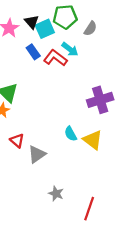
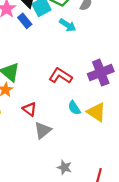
blue rectangle: (33, 52) -> (25, 21), moved
red L-shape: (55, 58) -> (60, 76), moved
red triangle: (17, 141) -> (30, 109), moved

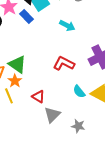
cyan arrow: (68, 25) -> (67, 26), moved
gray star: (64, 167) -> (78, 126), moved

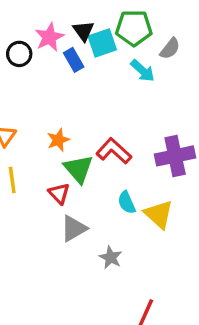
cyan arrow: (67, 26) -> (143, 71), moved
green triangle: (17, 64) -> (78, 169), moved
orange star: (15, 81) -> (58, 140), moved

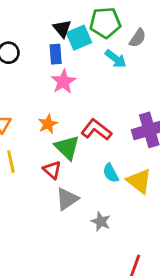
pink star: (49, 37) -> (63, 82), moved
blue rectangle: (74, 60) -> (56, 54), turned 30

